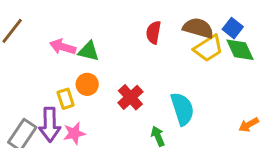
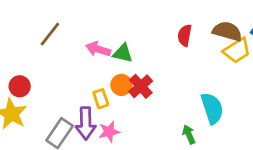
red cross: (130, 97) -> (141, 86), moved

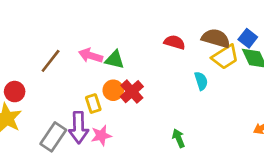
brown line: (50, 34) -> (51, 61), moved
red semicircle: (185, 35) -> (175, 42), turned 96
cyan semicircle: (212, 108) -> (201, 81), moved, size x0.6

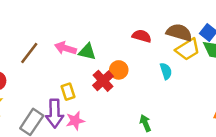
orange circle: (113, 90) -> (119, 70), moved

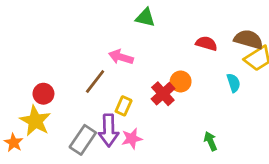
green triangle: (87, 52) -> (145, 18), moved
brown line: (29, 53) -> (95, 81), moved
yellow rectangle: (68, 92) -> (124, 106), turned 42

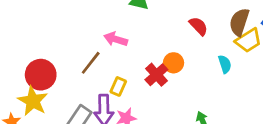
brown semicircle: (249, 39) -> (239, 22), turned -88
red semicircle: (206, 43) -> (198, 26), turned 30
red circle: (43, 94) -> (41, 75), size x1.5

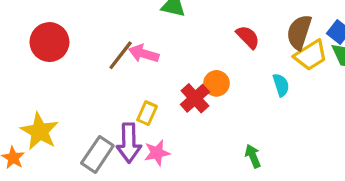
brown line: (91, 63) -> (121, 55), moved
red circle: (41, 75) -> (49, 42), moved

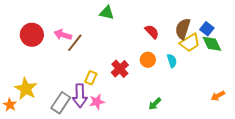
pink arrow: (144, 54) -> (63, 35), moved
orange circle: (216, 83) -> (148, 60), moved
green arrow: (253, 156) -> (155, 104), turned -112

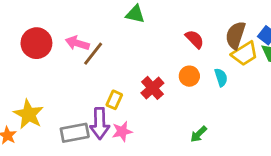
gray rectangle: (61, 103) -> (75, 133), turned 45

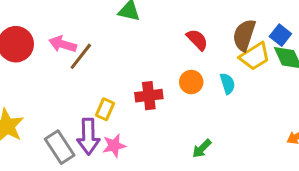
red cross: (152, 88) -> (149, 96), turned 35
gray rectangle: (75, 133) -> (60, 147), turned 68

